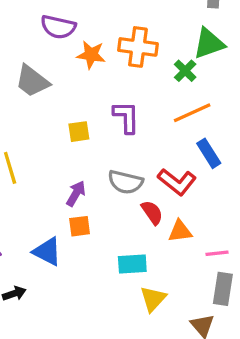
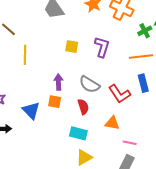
purple arrow: (76, 194) -> (59, 82), turned -49
red semicircle: (152, 213) -> (83, 107), moved

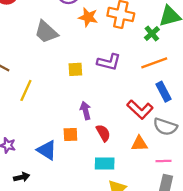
purple L-shape: (102, 47) -> (109, 62), turned 100
yellow line: (25, 55) -> (26, 90), turned 36
purple arrow: (59, 82) -> (86, 111), moved
gray semicircle: (89, 84) -> (165, 127), moved

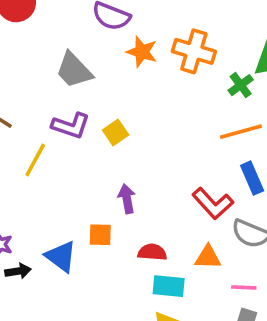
purple L-shape: (109, 62) -> (71, 126), moved
yellow square: (75, 69) -> (116, 133), turned -35
red semicircle: (103, 133) -> (152, 252), moved, turned -60
cyan rectangle: (105, 164) -> (169, 286), moved
black arrow: (22, 177) -> (18, 271), moved

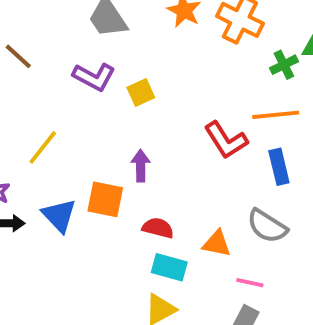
yellow line: (35, 160) -> (43, 147), moved
red L-shape: (213, 203) -> (226, 140), moved
orange square: (100, 235) -> (105, 199), size x1.4

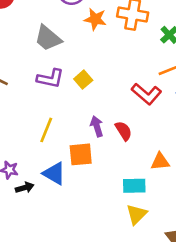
yellow line: (43, 147) -> (46, 130), moved
red semicircle: (158, 228) -> (124, 131), moved, turned 60

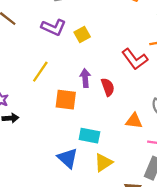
blue triangle: (54, 173) -> (68, 158), moved
cyan rectangle: (134, 186) -> (89, 136), moved

